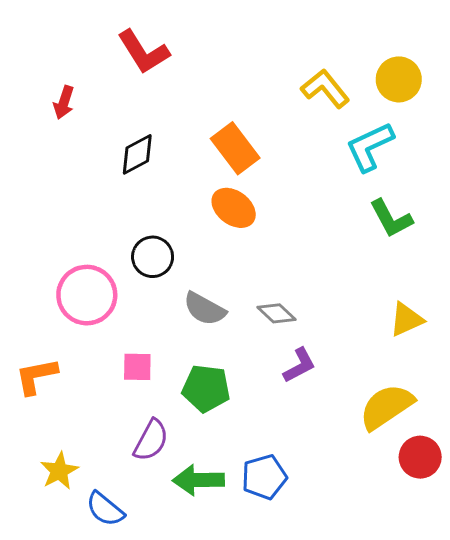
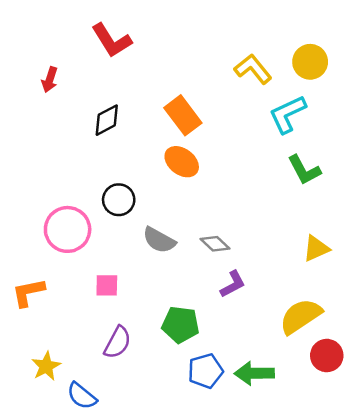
green pentagon: (206, 388) -> (180, 325), moved
green arrow: (198, 480) -> (254, 373), moved

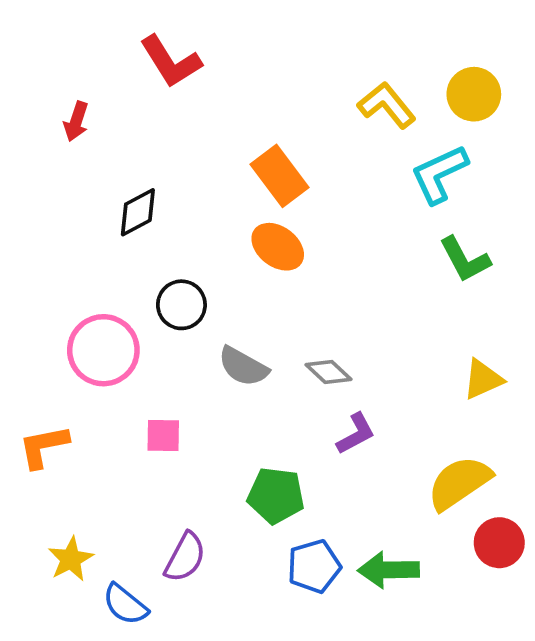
black diamond: (107, 120) -> (138, 212), moved
purple semicircle: (117, 342) -> (185, 557), moved

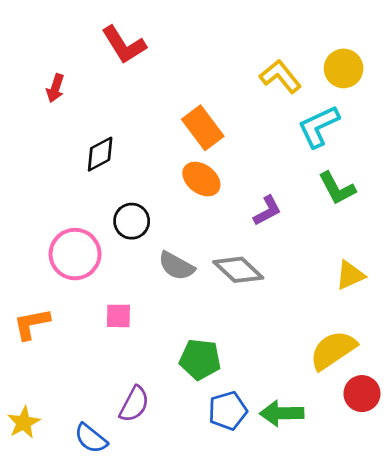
gray diamond: (329, 372) -> (238, 270), size x1.5
purple L-shape: (356, 434) -> (267, 211), moved
yellow star: (71, 559) -> (24, 423), moved

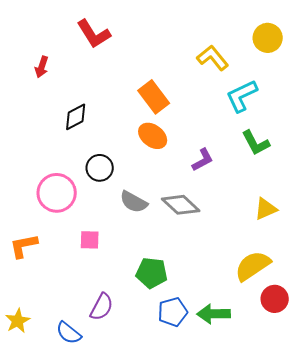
yellow circle: (344, 68) -> (268, 38), moved

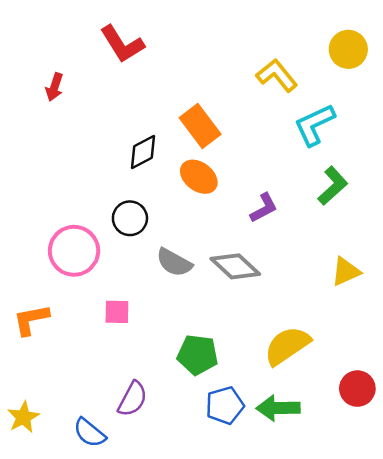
black diamond: (76, 117) -> (143, 152), moved
green L-shape: (256, 143) -> (333, 186), turned -104
yellow semicircle: (253, 266) -> (287, 346), moved

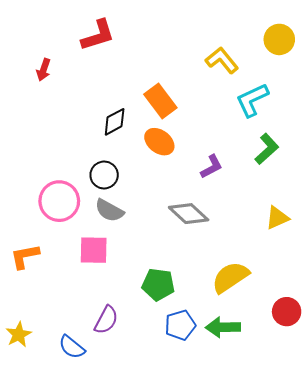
red L-shape: (122, 44) -> (98, 35), turned -75
gray semicircle: (174, 262) -> (109, 210), moved
pink square: (117, 312) -> (94, 250), size x1.4

